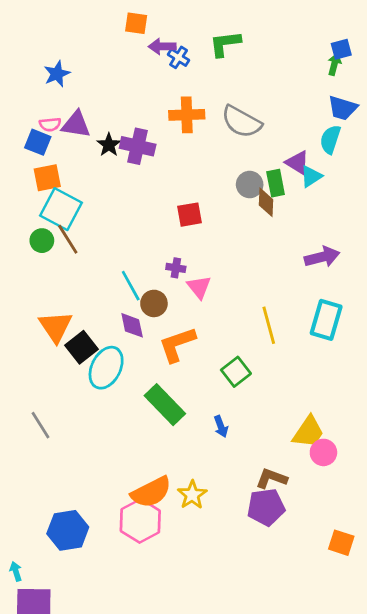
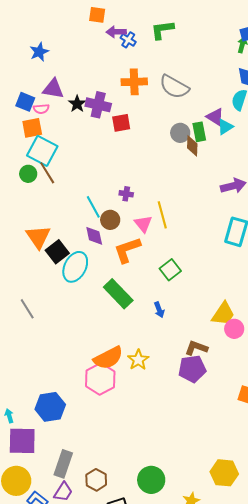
pink semicircle: (50, 124) -> (41, 109), moved
red square: (189, 215) -> (121, 123), moved
pink triangle: (199, 287) -> (143, 224), moved
yellow line: (269, 325) -> (162, 215), moved
blue hexagon: (68, 530) -> (50, 407), moved

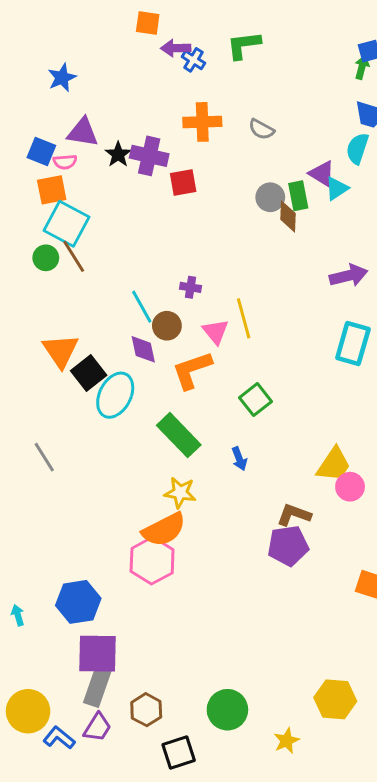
gray semicircle: (174, 87) -> (261, 129), size x0.6
yellow star: (138, 360) -> (180, 493), moved, turned -30
purple square: (22, 441) -> (97, 654), moved

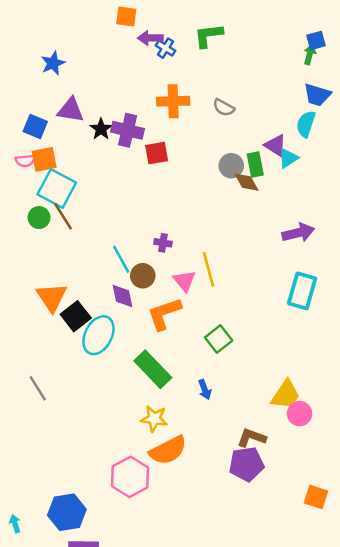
pink semicircle: (65, 162) -> (25, 161), moved
brown diamond: (288, 216) -> (246, 182), turned -32
orange semicircle: (164, 530) -> (168, 450), moved

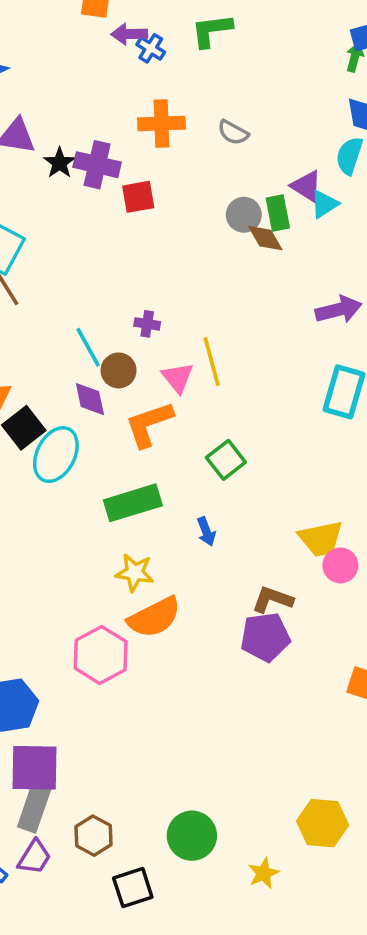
green rectangle: (153, 369) -> (133, 503), turned -63
yellow trapezoid: (286, 395) -> (321, 539), turned 44

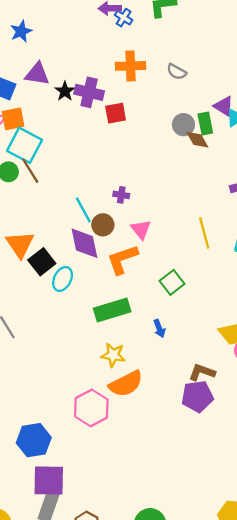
yellow line: (212, 361) -> (204, 233), moved
purple diamond: (90, 399) -> (84, 243), size x1.4
cyan ellipse: (56, 455) -> (63, 279), size x0.7

